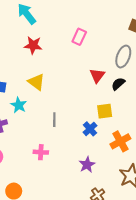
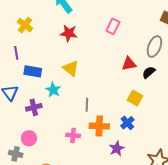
red triangle: (97, 75) -> (129, 64), turned 42
yellow square: (105, 111) -> (135, 98), turned 35
blue cross: (90, 129) -> (127, 123), moved
orange cross: (120, 141) -> (99, 126), moved, turned 30

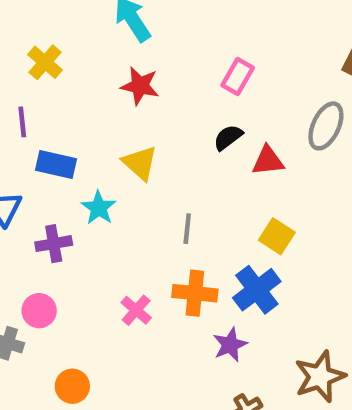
black semicircle: (149, 72) -> (228, 137), moved
gray line: (87, 105) -> (187, 229), moved
blue cross: (127, 123) -> (257, 290), size x1.5
pink cross: (73, 135) -> (136, 310), turned 32

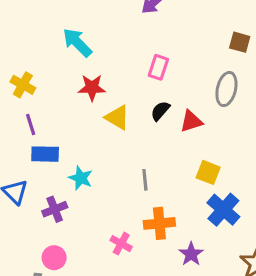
purple line: (22, 122) -> (31, 125), moved
yellow triangle: (140, 163) -> (117, 117), moved
blue cross: (257, 290) -> (223, 210), moved

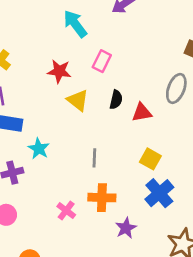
cyan arrow: (77, 42) -> (75, 24), moved
pink rectangle: (158, 67) -> (102, 61), moved
black semicircle: (160, 111) -> (116, 100), turned 144

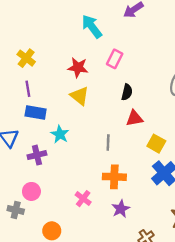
yellow triangle: (78, 100) -> (80, 96), moved
red triangle: (142, 112) -> (135, 118), moved
pink cross: (66, 211) -> (83, 199), moved
purple star: (126, 228) -> (121, 209), moved

